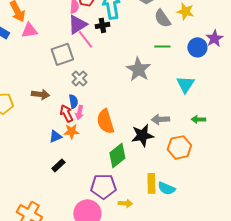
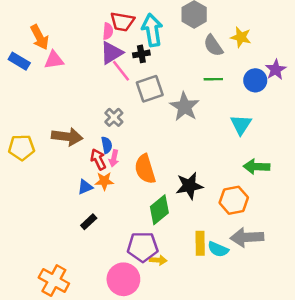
gray square: (62, 54) -> (150, 89), moved
brown arrow: (40, 94) -> (67, 137), size x1.4
gray arrow: (160, 119) -> (247, 237), moved, size x1.5
green arrow: (198, 119) -> (256, 167), size x1.5
yellow arrow: (125, 203) -> (158, 260), moved

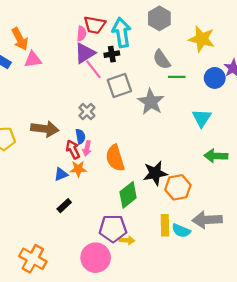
yellow star: (241, 37) -> (202, 39), size x1.4
gray semicircle: (213, 46) -> (162, 60), moved
orange hexagon: (234, 200) -> (178, 187), moved

